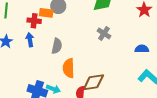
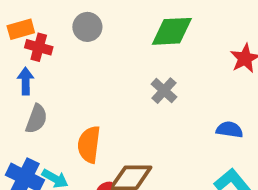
orange rectangle: (46, 13) -> (21, 29), moved, turned -32
gray semicircle: (57, 46) -> (36, 119), moved

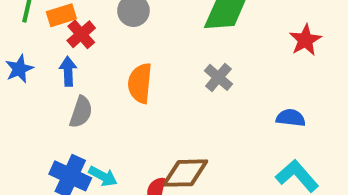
red cross: (39, 47) -> (81, 34), turned 35
orange semicircle: (89, 144) -> (140, 83), moved

